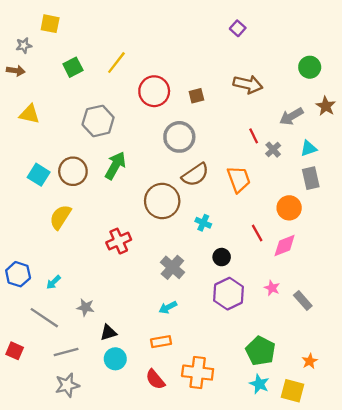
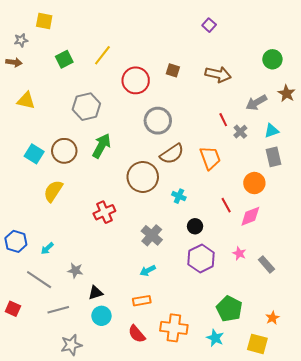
brown square: (196, 96) -> (173, 70), moved, turned 32
cyan star: (259, 384) -> (215, 338), moved
gray star: (67, 385) -> (71, 345), moved

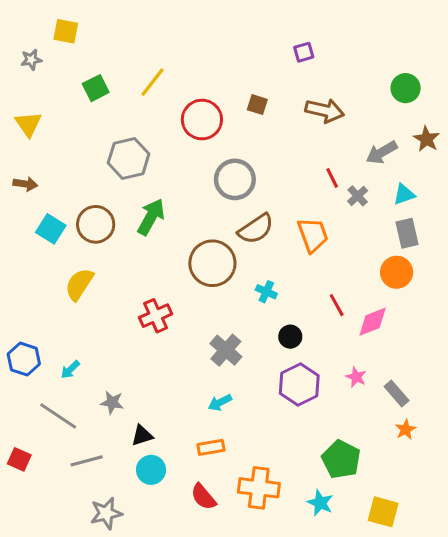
purple square: (209, 25) -> (304, 52), moved, turned 32
brown arrow: (14, 62) -> (25, 184), moved
yellow triangle: (26, 101) -> (28, 124), moved, turned 42
orange circle: (254, 183) -> (397, 272), moved
orange star: (272, 318) -> (406, 429), moved

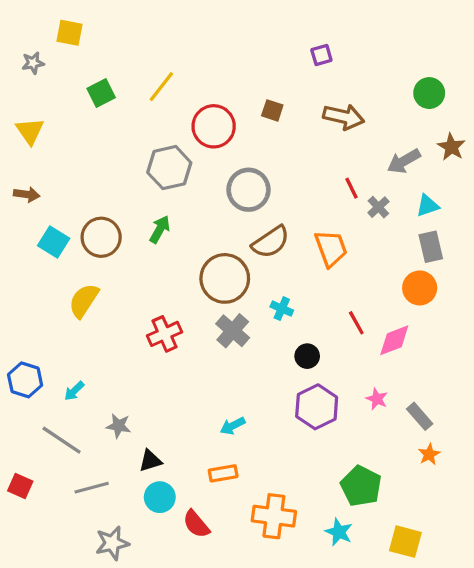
gray hexagon: (129, 158) -> (169, 168), moved
green arrow: (151, 217) -> (160, 229), size x0.7
gray cross: (226, 350) -> (233, 331), moved
red semicircle: (203, 497) -> (196, 524), moved

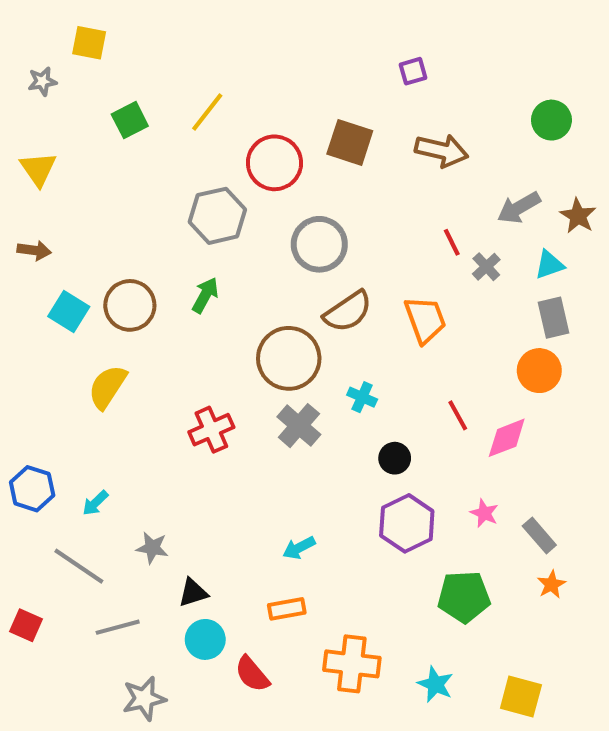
brown square: (272, 110) -> (350, 142), size x1.6
brown star: (451, 147) -> (578, 216), moved
green pentagon: (361, 486) -> (464, 597), moved, turned -30

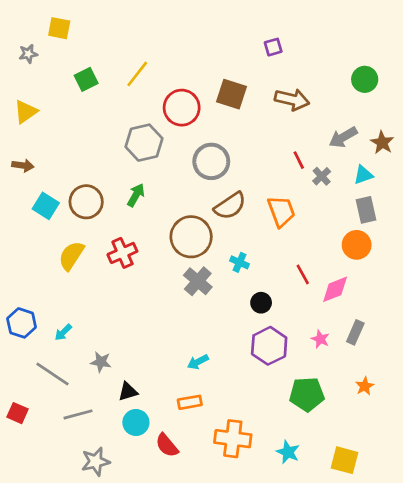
yellow triangle: (38, 169) -> (26, 112), turned 30
red cross: (211, 430) -> (122, 253), moved
gray rectangle: (539, 536) -> (355, 332), moved, turned 65

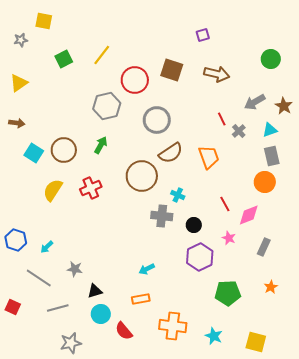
gray cross: (198, 281) -> (162, 216), moved, turned -35
pink star: (320, 339) -> (229, 238), moved

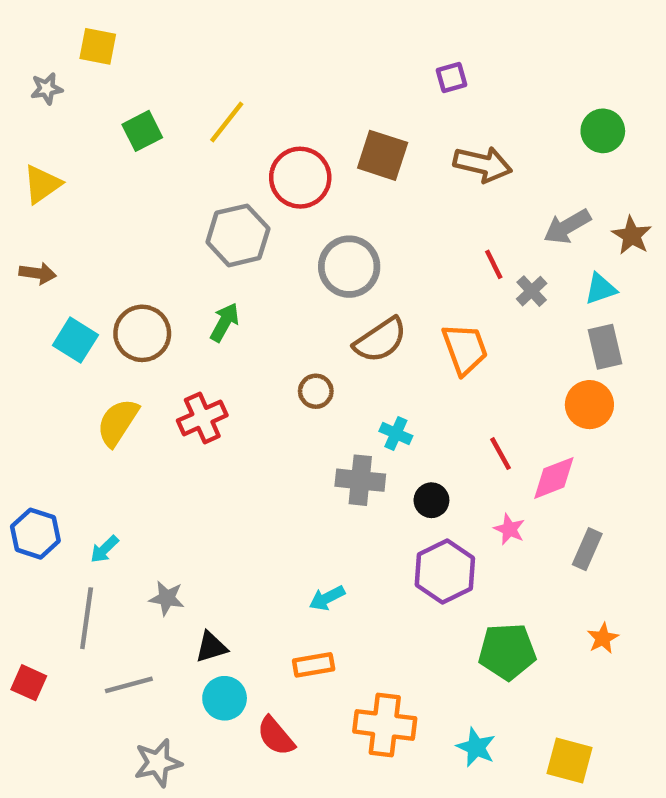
brown circle: (142, 176) -> (316, 391), size x0.5
gray line: (39, 278) -> (87, 618), turned 64

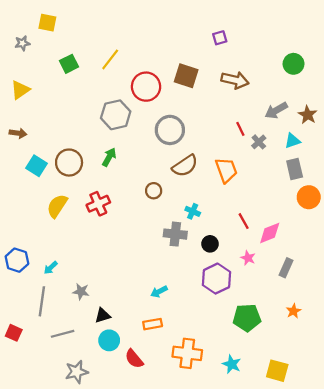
orange circle: (589, 405) -> (309, 197), moved

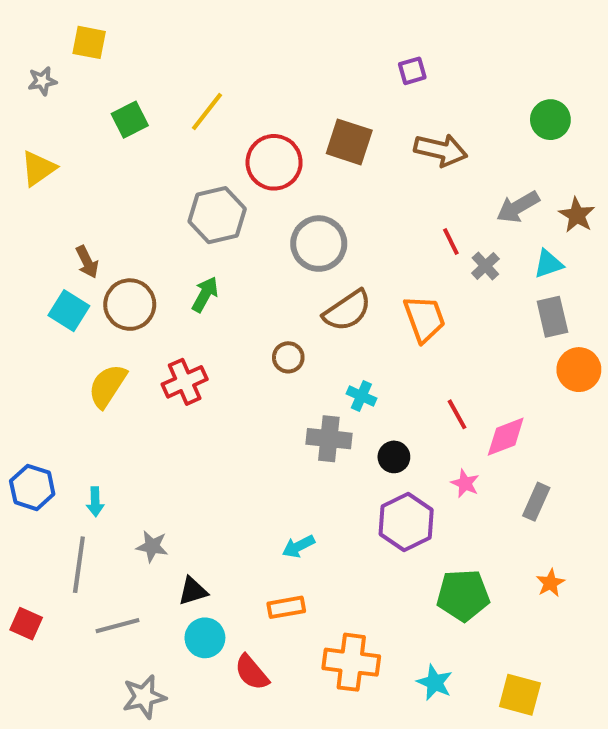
brown arrow: (18, 133) -> (87, 262), moved, turned 56
cyan arrow: (51, 268) -> (95, 502), turned -48

